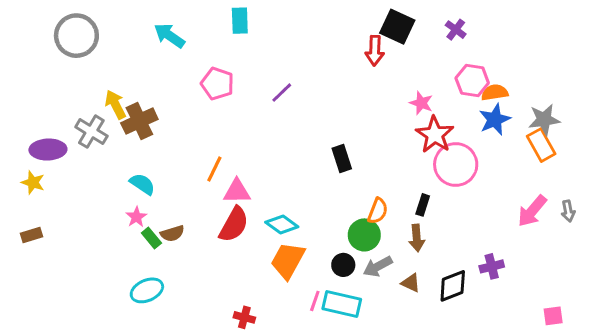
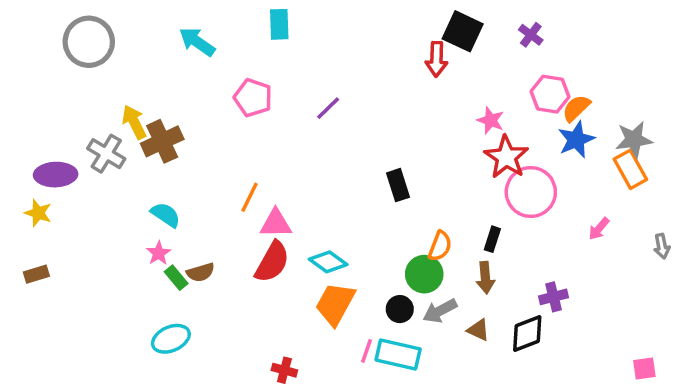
orange semicircle: (495, 93) -> (576, 108), turned -35
pink arrow: (532, 211) -> (599, 229), moved, size x0.6
purple cross: (492, 266) -> (554, 297), moved

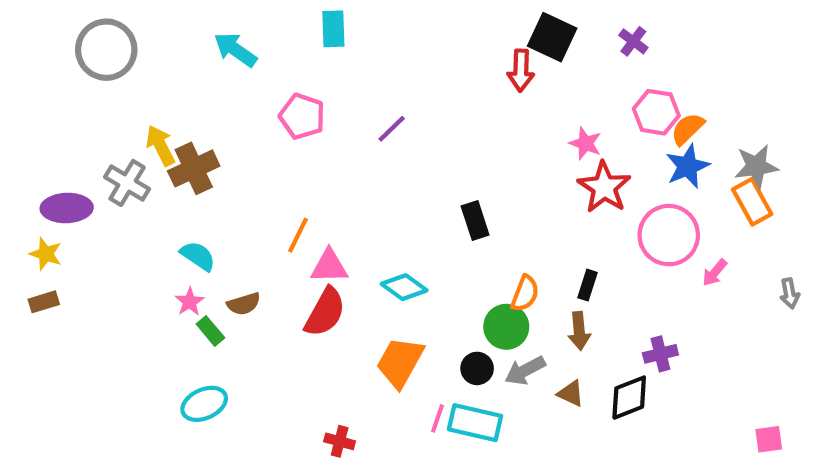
pink circle: (531, 192) -> (669, 235), moved
cyan diamond: (328, 262) -> (404, 287), moved
brown semicircle: (201, 272) -> (244, 304), moved
brown rectangle: (36, 274) -> (44, 302), moved

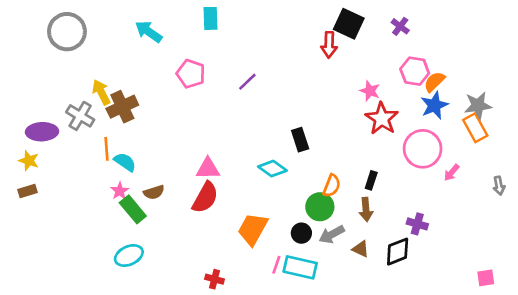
orange line: (298, 235) -> (106, 149), moved, turned -30
cyan diamond: (404, 287) -> (272, 169), moved
green rectangle: (210, 331) -> (133, 209), size x1.5
purple cross: (660, 354) -> (417, 224), turned 30

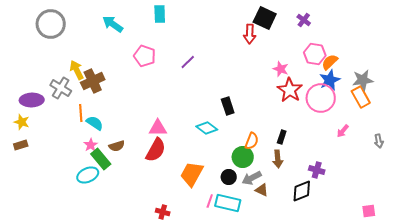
pink circle: (423, 149) -> (321, 98), moved
brown triangle: (361, 249) -> (262, 190), moved
cyan ellipse: (129, 255) -> (88, 175), moved

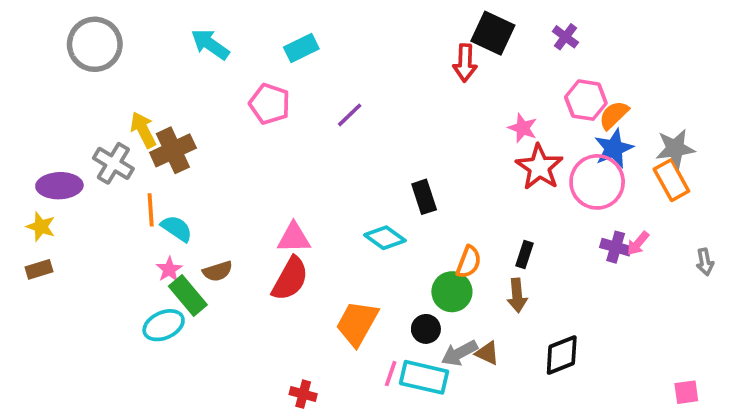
cyan rectangle: (160, 14) -> (301, 48), moved, turned 66
purple cross: (317, 170) -> (616, 247), moved
gray arrow: (252, 178) -> (459, 353), moved

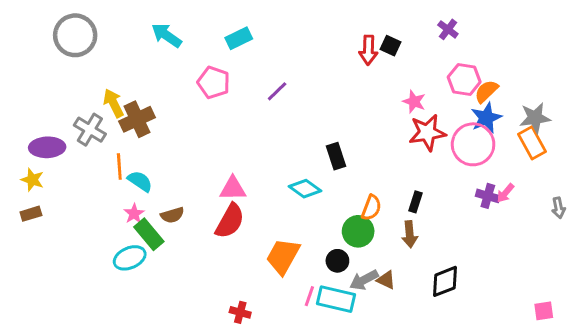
black square: (493, 33) -> (391, 46), moved, size x0.6
red star: (539, 167) -> (427, 133), turned 30

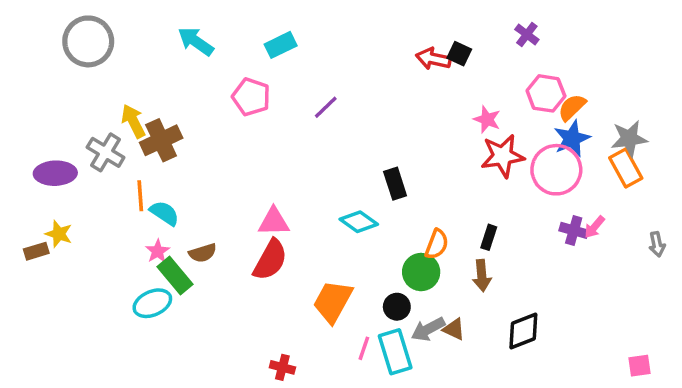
red arrow: (368, 50) -> (433, 59), turned 100
yellow star: (32, 180) -> (59, 234), moved
cyan rectangle: (336, 299) -> (395, 352), turned 60

